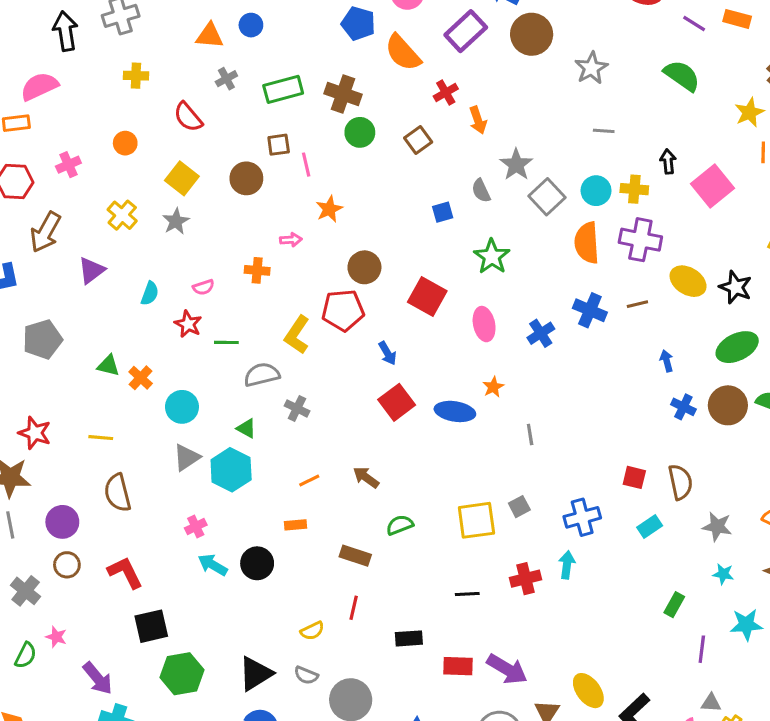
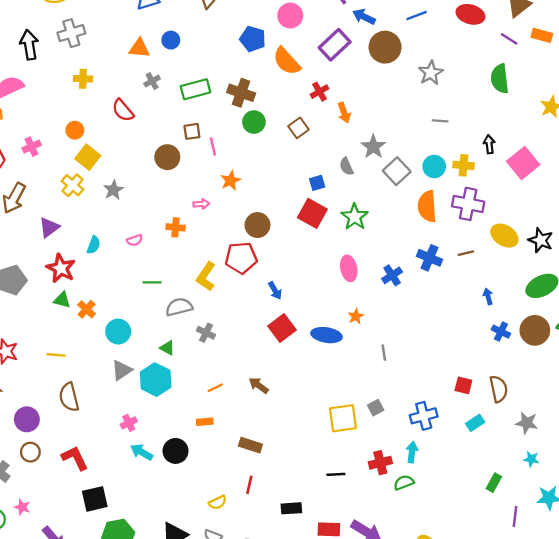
green semicircle: (682, 76) -> (500, 79), turned -132
yellow square: (182, 178) -> (88, 157), moved
red square: (427, 296) -> (312, 213), moved
red star: (188, 324) -> (61, 268), moved, size x1.4
green semicircle: (400, 525) -> (404, 483), moved

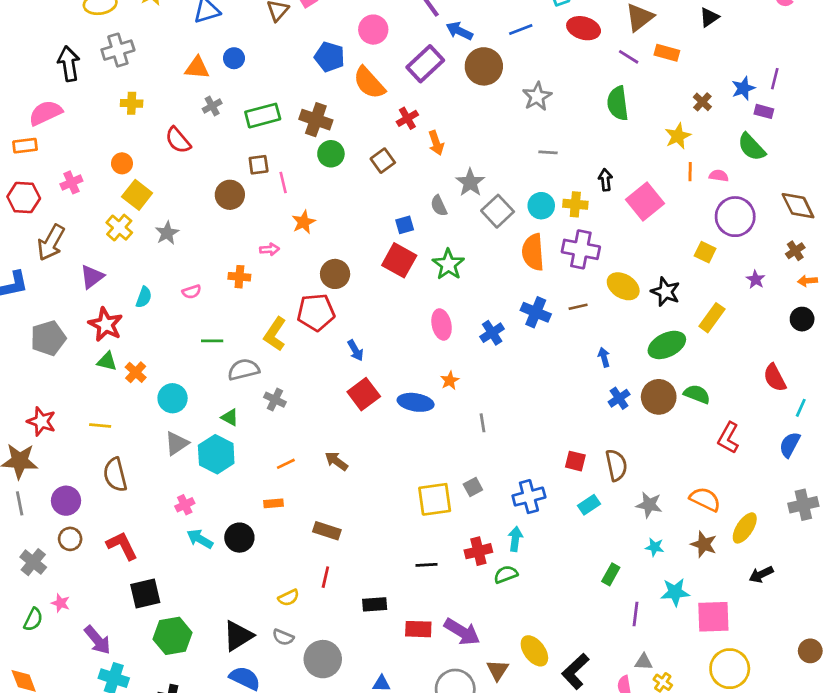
blue cross: (501, 332) -> (619, 398), turned 30

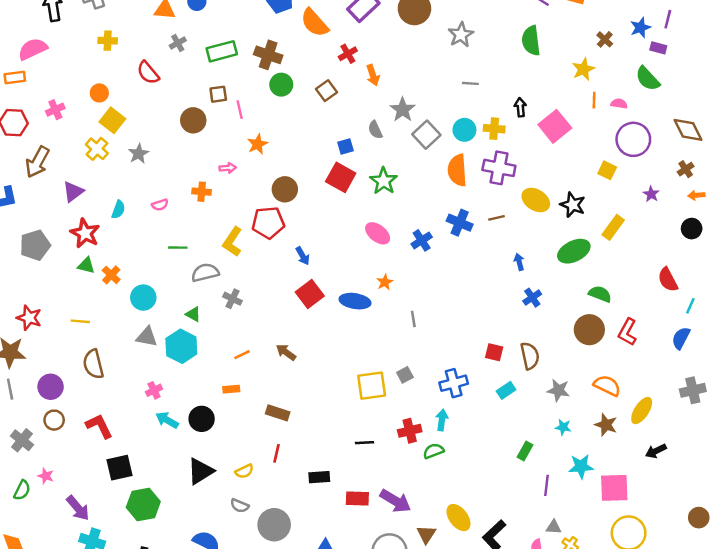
pink ellipse: (442, 325) -> (378, 233), turned -40
brown circle: (659, 397) -> (589, 330), moved
gray triangle: (177, 443) -> (147, 337), turned 45
black triangle: (238, 636) -> (200, 471), moved

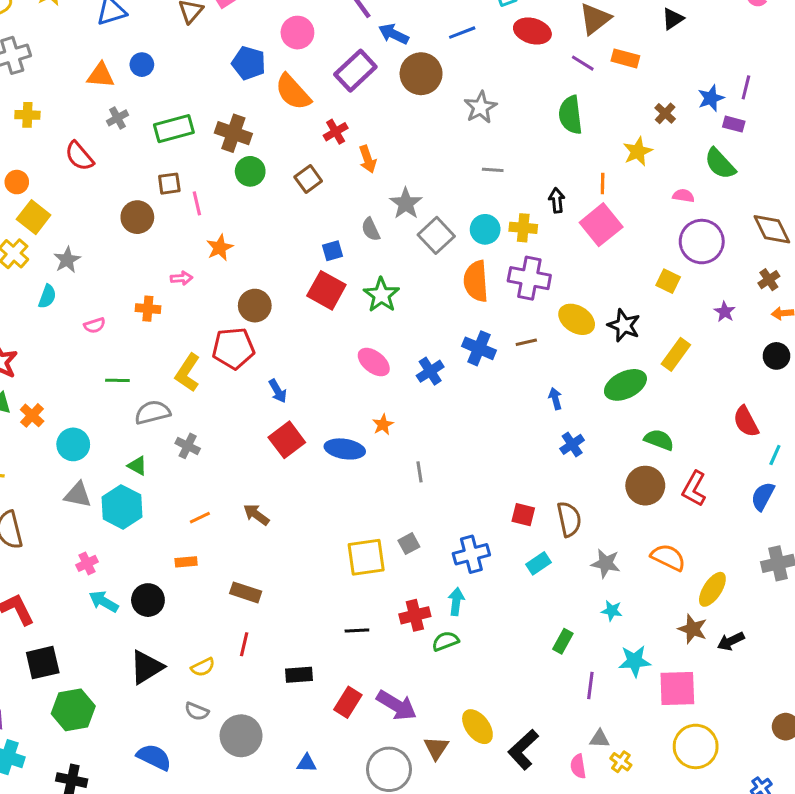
orange line: (594, 100) -> (603, 184), moved
cyan semicircle: (118, 210) -> (47, 296), moved
brown star: (606, 425) -> (693, 629), moved
red rectangle: (357, 499) -> (348, 702), turned -60

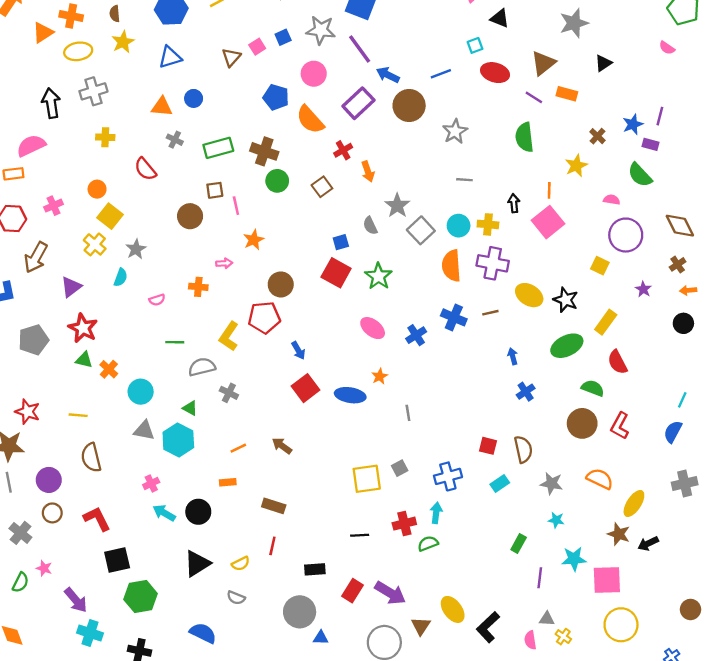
gray cross: (117, 118) -> (175, 140), turned -35
red semicircle: (746, 422) -> (617, 362), moved
gray circle: (241, 736) -> (300, 612), moved

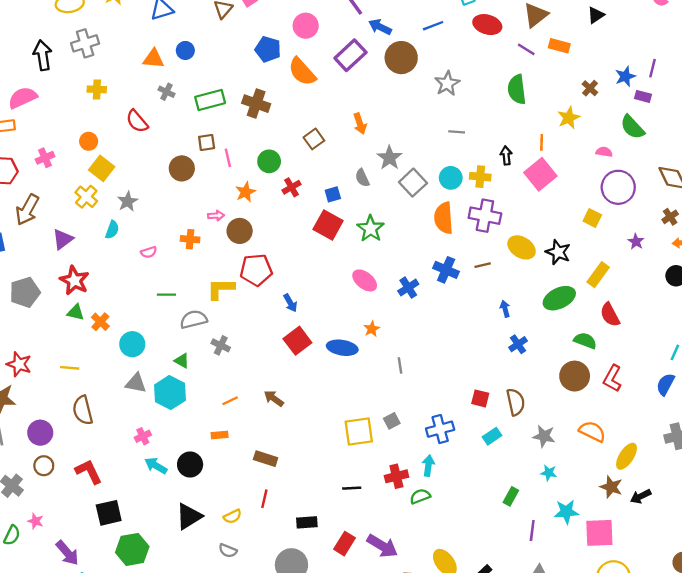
red cross: (343, 150) -> (291, 187), moved
green circle: (277, 181) -> (269, 161), moved
brown circle: (281, 284) -> (240, 231), moved
yellow L-shape: (229, 336) -> (221, 289), turned 56

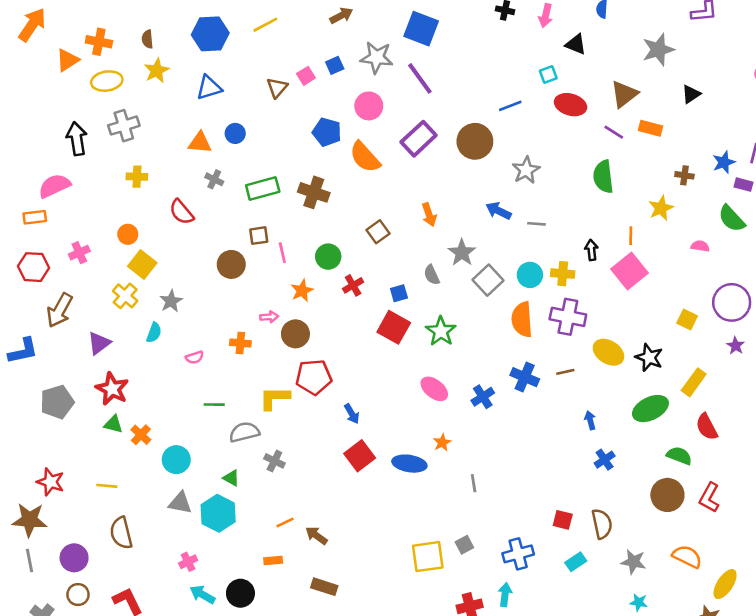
blue arrow: (380, 27) -> (498, 211), moved
brown cross: (590, 88) -> (684, 175), turned -35
purple circle: (618, 187) -> (732, 302), moved
brown arrow: (274, 398) -> (316, 536), moved

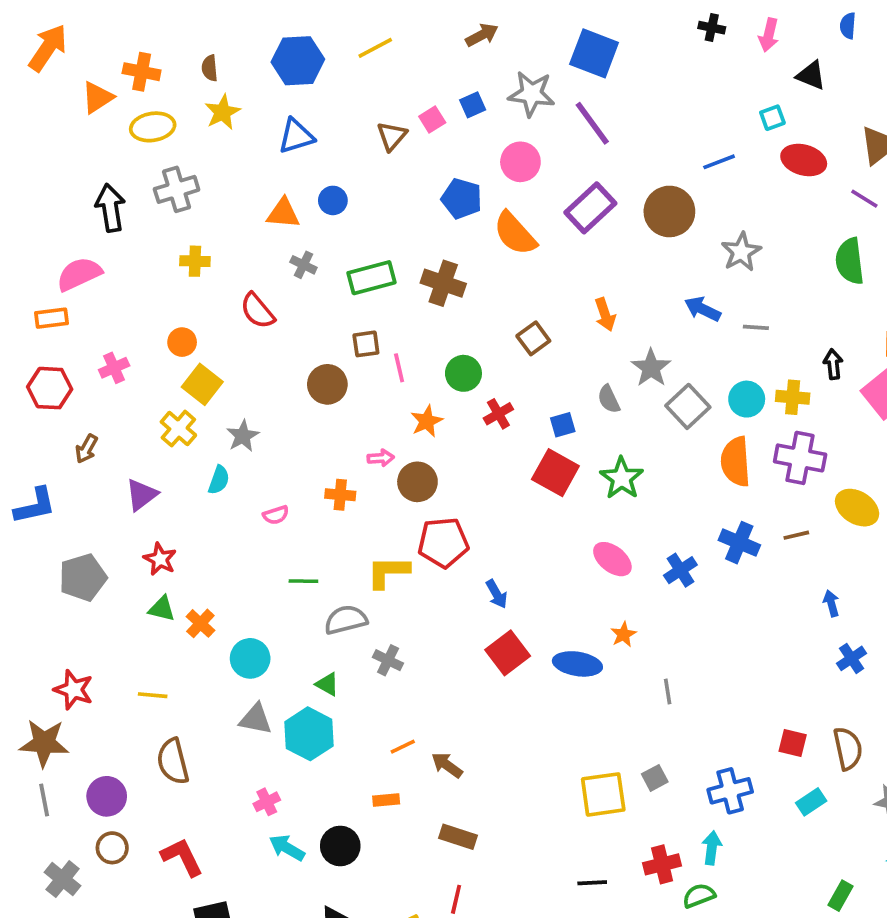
brown arrow: (60, 310) -> (86, 449), size x0.6
red star: (112, 389) -> (160, 559), size x0.7

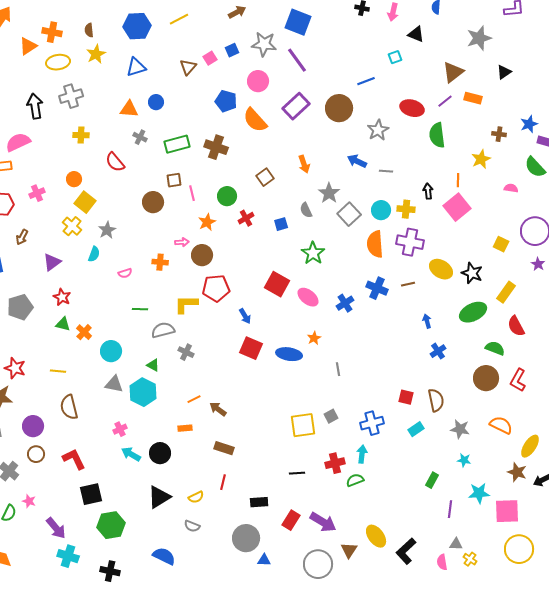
red ellipse: (804, 160) -> (412, 108), moved
purple line: (864, 199) -> (445, 101), turned -70
red square: (555, 473) -> (277, 284), moved
red square: (508, 653) -> (251, 348), turned -30

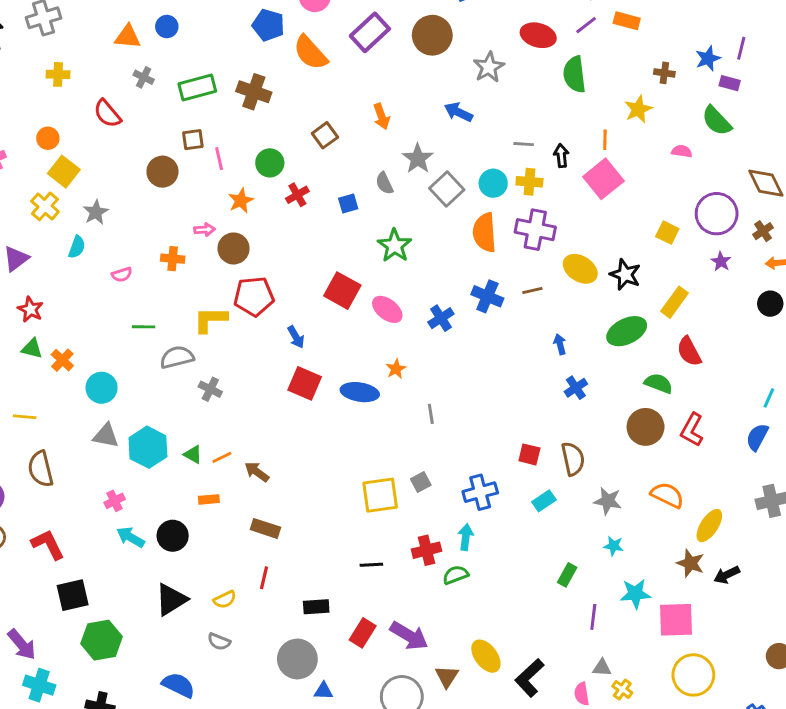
gray line: (386, 171) -> (524, 144), moved
green triangle: (153, 365) -> (193, 454), moved

